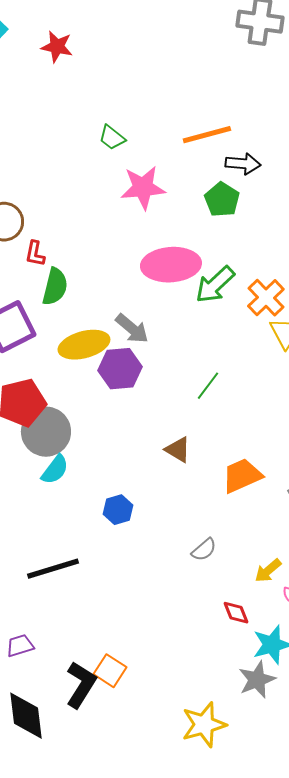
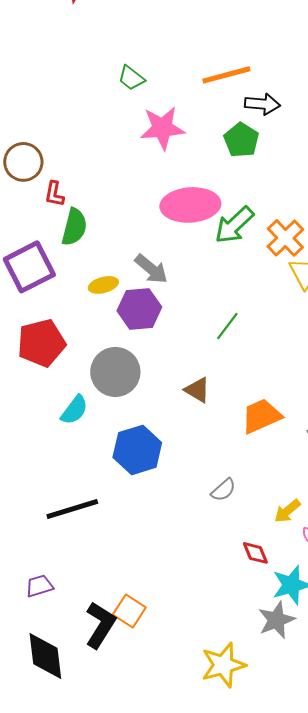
yellow ellipse: (84, 345) -> (103, 285), size x0.6
gray circle: (46, 432) -> (115, 372), moved
blue hexagon: (118, 510) -> (137, 450), size x1.6

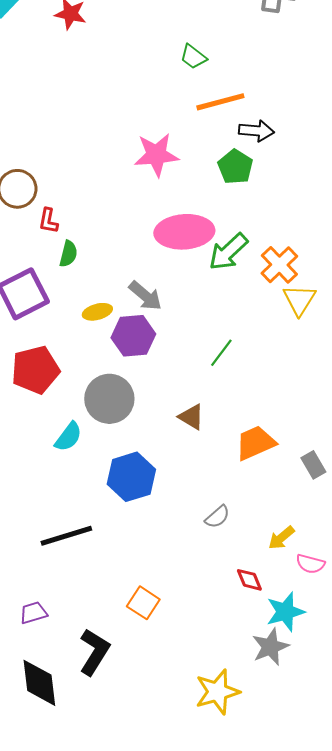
green trapezoid: (131, 78) -> (193, 57), moved
green semicircle: (74, 227) -> (68, 254), size x0.7
orange square: (129, 611) -> (143, 603), moved

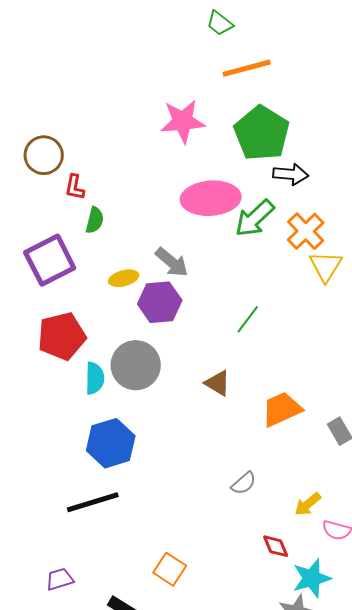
black arrow: (256, 131) -> (291, 174), moved
green pentagon: (235, 167) -> (262, 133), size x1.6
cyan semicircle: (68, 437) -> (95, 378), moved, turned -36
blue hexagon: (131, 477) -> (111, 443), moved

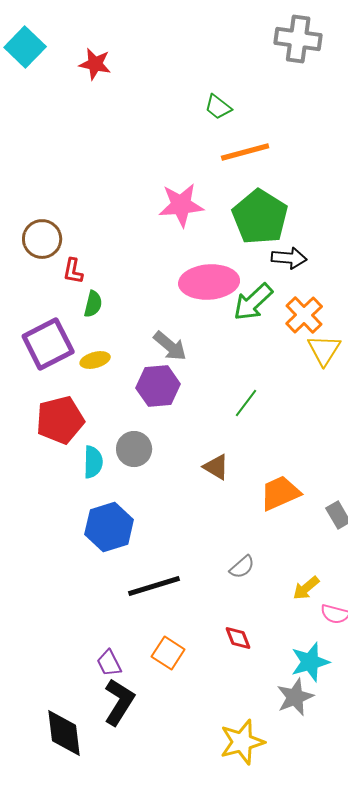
yellow ellipse: (124, 278) -> (95, 360), moved
gray circle: (136, 365) -> (134, 449), size x0.7
black line: (93, 502) -> (154, 586), moved
red diamond: (276, 546) -> (238, 638), moved
purple trapezoid: (60, 579) -> (109, 663), moved, turned -100

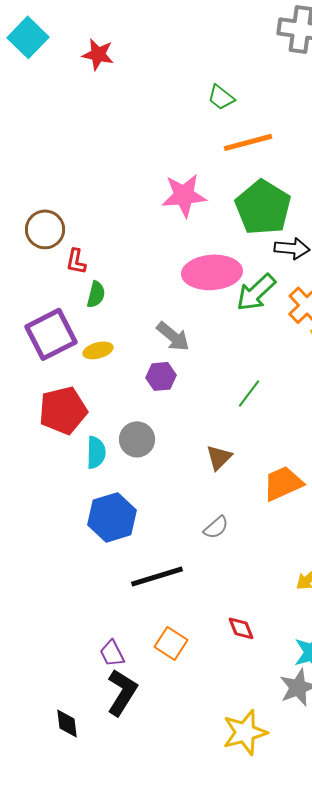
purple hexagon: (158, 386) -> (161, 376), size x0.7
brown triangle: (216, 467) -> (219, 457), turned 44
gray semicircle: (242, 567) -> (216, 527), moved
black diamond: (64, 733) -> (67, 723), size x0.6

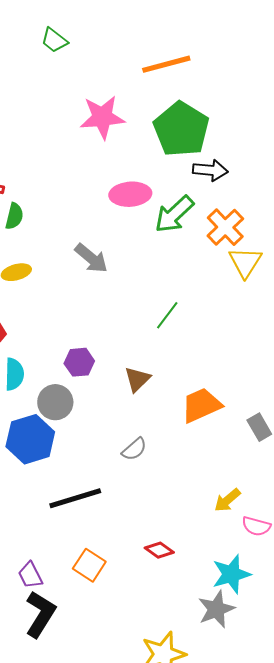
green trapezoid: (221, 97) -> (54, 40), moved
pink ellipse: (212, 272) -> (130, 194), size x0.7
purple hexagon: (161, 376) -> (79, 362), moved
gray circle: (137, 439) -> (55, 402), moved
red diamond: (241, 628) -> (159, 550), turned -32

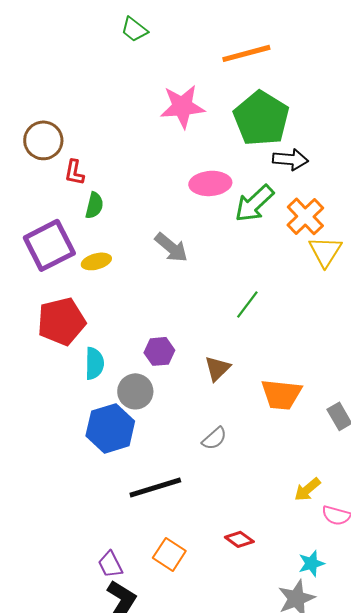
orange trapezoid: (201, 405) -> (281, 394), turned -150
cyan star: (231, 574) -> (311, 563), size x0.7

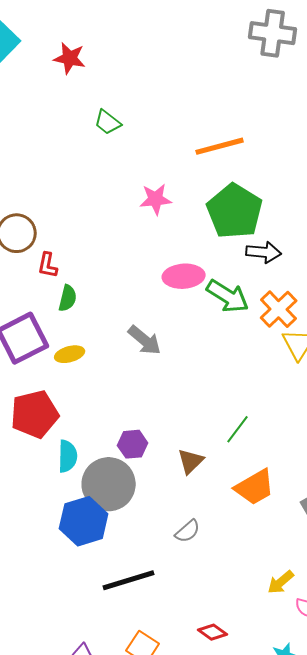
pink star: (182, 106) -> (156, 199), size x0.7
green arrow: (254, 203) -> (228, 296), turned -105
green line: (247, 304) -> (238, 429), moved
gray circle: (135, 391) -> (109, 484), size x1.5
orange trapezoid: (281, 394) -> (255, 487), turned -36

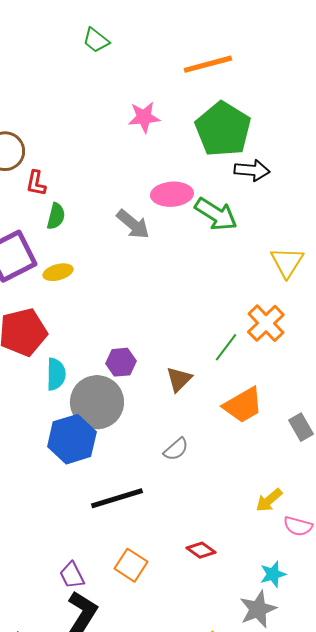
orange cross: (279, 309) -> (266, 323), moved
gray arrow: (145, 340) -> (133, 224), moved

